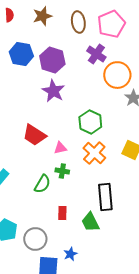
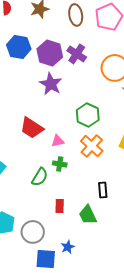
purple cross: (96, 54) -> (77, 54), moved
black rectangle: (105, 197) -> (103, 190), size x0.6

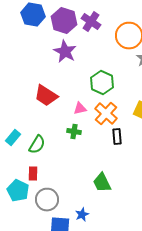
pink triangle: (58, 141) -> (80, 109), moved
green semicircle: (40, 177) -> (37, 145), moved
black rectangle: (103, 190) -> (117, 137), moved
red rectangle: (60, 206) -> (33, 174), moved

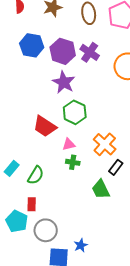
green hexagon: (102, 83) -> (75, 112), moved
pink triangle: (80, 109) -> (69, 144), moved
black rectangle: (117, 137) -> (116, 167), turned 42
green trapezoid: (102, 183) -> (101, 189), moved

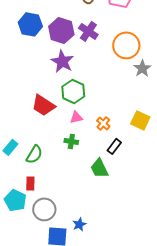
pink triangle: (69, 144) -> (76, 117), moved
orange cross: (105, 144) -> (103, 123), size x0.6

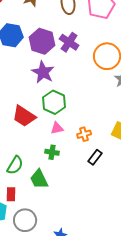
orange cross: (103, 123) -> (84, 134), turned 32
green trapezoid: (99, 168) -> (39, 179), moved

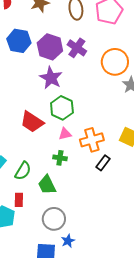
orange cross: (84, 134) -> (92, 140), size x1.6
gray circle: (25, 220) -> (54, 219), moved

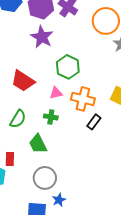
green hexagon: (62, 108) -> (68, 67), moved
orange cross: (92, 140) -> (83, 99), turned 30
green semicircle: (23, 171) -> (18, 119), moved

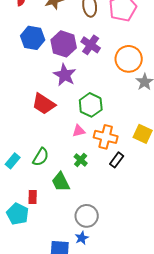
red trapezoid: (23, 81) -> (44, 104), moved
green cross: (51, 117) -> (81, 160), moved, turned 32
gray circle: (45, 178) -> (87, 216), moved

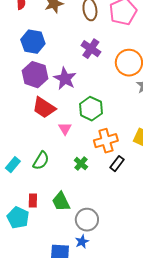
purple hexagon: (64, 44) -> (35, 75), moved
pink triangle: (79, 131) -> (65, 129), moved, turned -48
orange cross: (106, 137) -> (106, 141), turned -30
green trapezoid: (61, 182) -> (61, 202), moved

